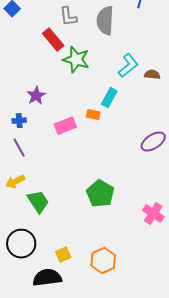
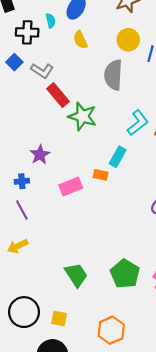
gray L-shape: (68, 17) -> (42, 71), moved, turned -50
green pentagon: (100, 194) -> (125, 274), moved
green trapezoid: (38, 202) -> (76, 275), moved
yellow square: (63, 255) -> (59, 318), moved, turned 35

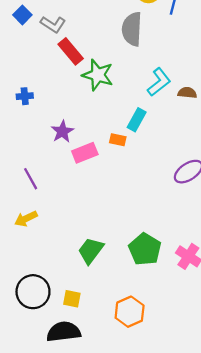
purple star: (40, 155) -> (62, 132), moved
blue cross: (22, 181) -> (25, 96), moved
green trapezoid: (76, 275) -> (91, 250), turned -110

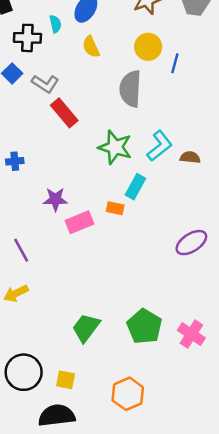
green star: (98, 75) -> (115, 147), moved
purple star: (62, 132) -> (55, 199), turned 30

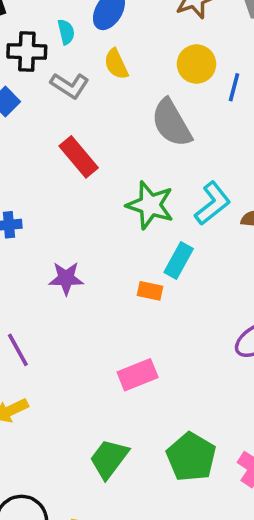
gray L-shape: (45, 84) -> (70, 85), moved
gray semicircle: (130, 89) -> (171, 123), turned -33
pink rectangle: (80, 222) -> (138, 375), moved

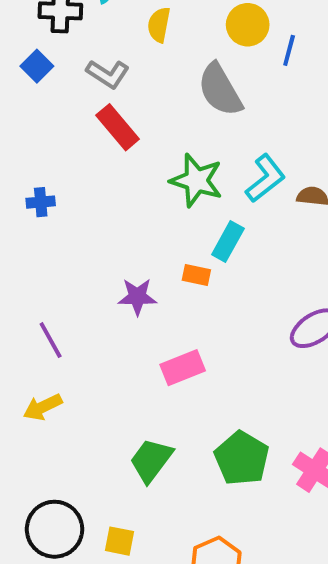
yellow semicircle: (116, 64) -> (159, 25), turned 36
gray L-shape: (70, 85) -> (108, 74), moved
purple star: (66, 278) -> (137, 297), moved

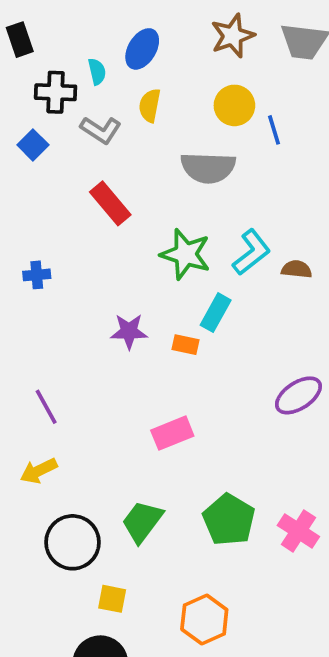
blue line: (289, 50) -> (274, 130), turned -32
gray L-shape: (108, 74) -> (101, 130), moved
gray semicircle: (220, 90) -> (208, 168), turned -58
purple star: (137, 297) -> (129, 331), moved
black circle: (55, 529) -> (73, 542), moved

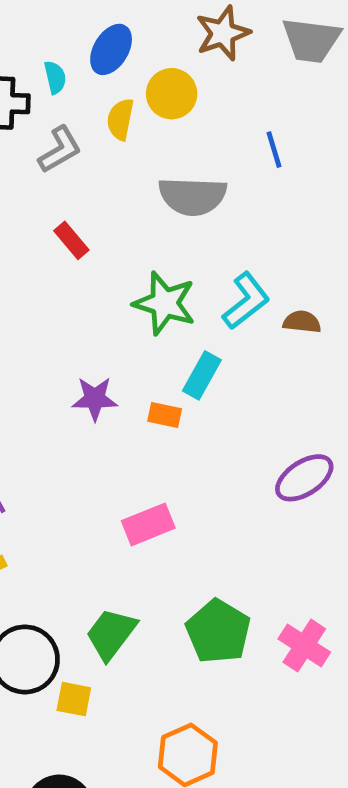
yellow circle: (234, 105) -> (172, 94), moved
gray L-shape: (101, 130) -> (60, 150), turned -63
red rectangle: (110, 203) -> (71, 240), size x0.7
yellow square: (112, 599) -> (74, 699), moved

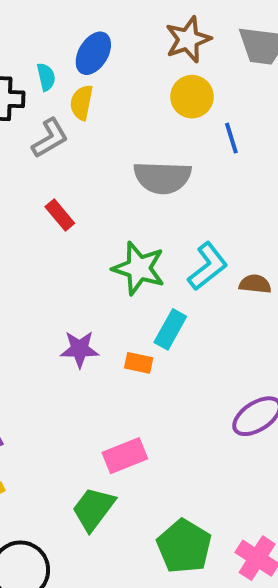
yellow circle: (172, 94) -> (192, 97), moved
yellow semicircle: (120, 119) -> (82, 103), moved
green trapezoid: (111, 634) -> (93, 509), moved

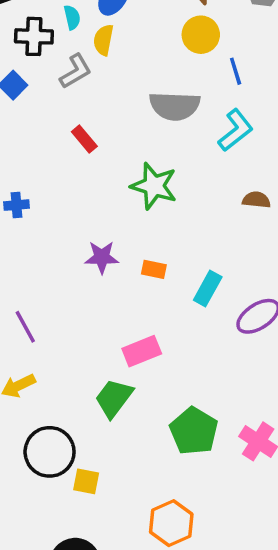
cyan L-shape: (208, 266) -> (236, 130), moved
cyan rectangle: (170, 329) -> (208, 288), moved

